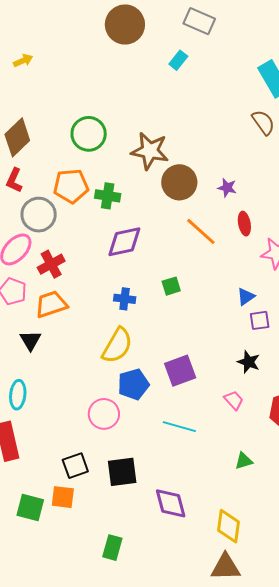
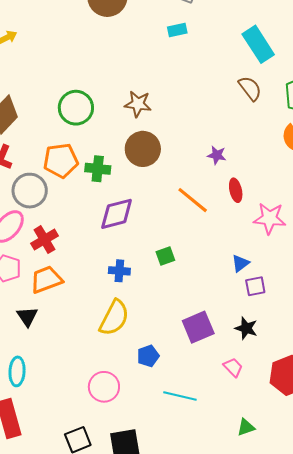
cyan rectangle: (178, 60) -> (177, 30), moved, turned 42
brown star: (150, 151) -> (138, 104), moved, size x0.7
brown circle: (179, 182) -> (143, 149), moved
purple square: (180, 371) -> (198, 327), moved
blue pentagon: (133, 384) -> (148, 356), moved, size x0.7

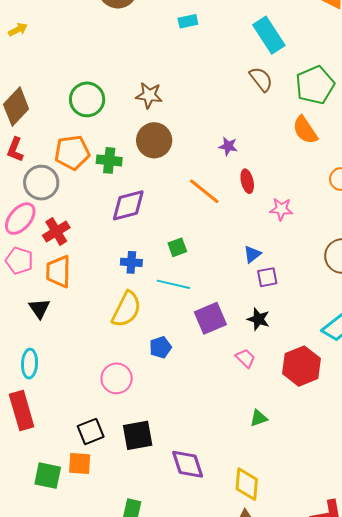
pink star: (270, 218) -> (281, 209), size x0.7
orange trapezoid: (46, 280) -> (58, 271), turned -68
cyan line: (180, 396) -> (173, 284), moved

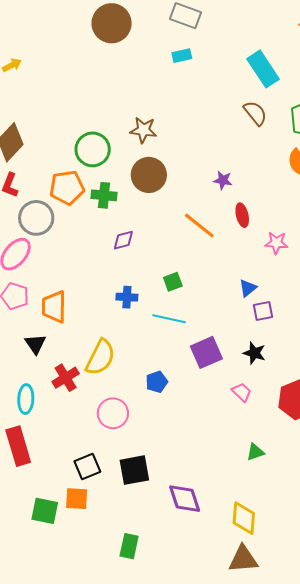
green circle: (87, 99) -> (93, 149), moved
purple diamond: (128, 205) -> (123, 240), size x0.6
red cross: (56, 232) -> (66, 378), moved
yellow semicircle: (126, 309) -> (100, 357), moved

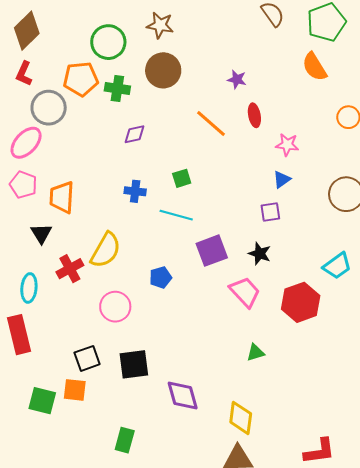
blue triangle: (248, 288) -> (282, 179), moved
pink trapezoid: (242, 392) -> (245, 292), size x1.6

